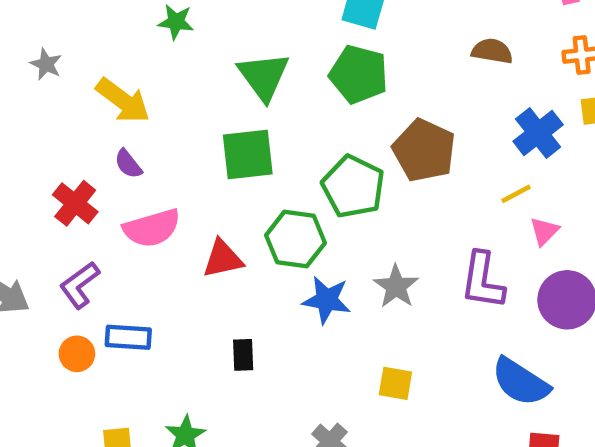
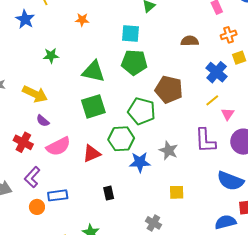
green triangle: (264, 76) -> (93, 71), turned -30

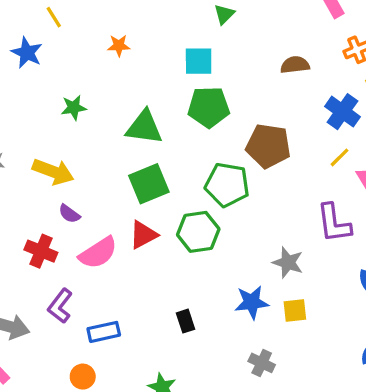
gray star: (169, 150) -> (288, 262), moved
red triangle: (92, 154) -> (143, 235), moved
blue star: (140, 162) -> (252, 302), moved
orange circle: (37, 207) -> (83, 377), moved

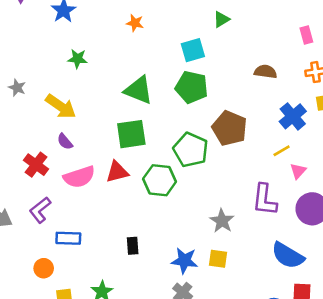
cyan square: (199, 61) -> (193, 50), turned -30
green star: (74, 108) -> (77, 59), moved
blue star: (252, 302) -> (184, 261), moved

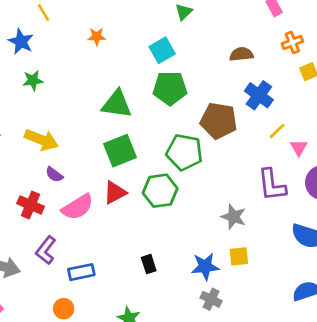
green star: (77, 59) -> (33, 80), moved
blue cross: (293, 116) -> (259, 95), moved

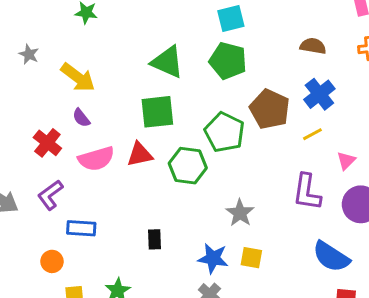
yellow line: (277, 131) -> (312, 134), moved
gray star: (234, 217) -> (240, 213), moved

